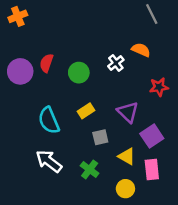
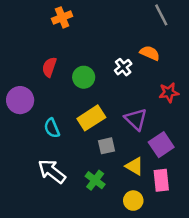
orange cross: (18, 16) -> (62, 17), moved
purple circle: (20, 71) -> (20, 100), moved
yellow rectangle: (86, 111) -> (91, 118), size x1.5
cyan semicircle: (49, 120) -> (52, 128), size x0.7

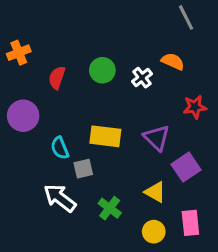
orange cross: (62, 17) -> (19, 53), moved
green circle: (84, 77) -> (102, 70), moved
yellow rectangle: (91, 118) -> (105, 136), turned 40
gray square: (107, 146) -> (83, 169), moved
pink rectangle: (161, 180) -> (190, 223), moved

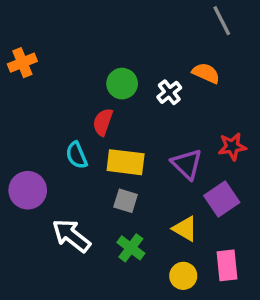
red semicircle: (57, 78) -> (103, 122), moved
red star: (195, 107) -> (232, 147), moved
purple circle: (23, 116) -> (28, 190), moved
cyan semicircle: (60, 148) -> (77, 155), moved
gray square: (83, 169) -> (126, 201), moved, turned 30

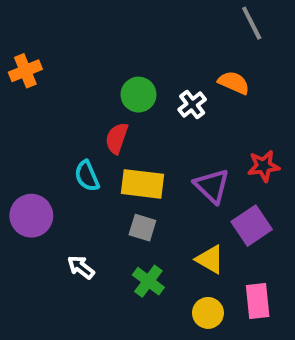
white arrow: (71, 236) -> (81, 267), size x0.6

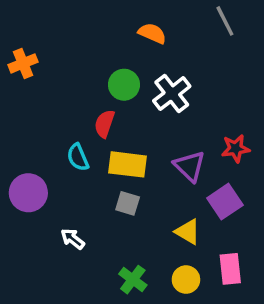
orange semicircle: (234, 83) -> (152, 33), moved
white cross: (192, 104) -> (172, 94), size x1.5
green cross: (148, 281) -> (133, 280), moved

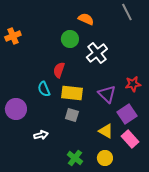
green circle: (124, 85) -> (70, 39), moved
white arrow: (73, 239) -> (41, 135), turned 128
pink rectangle: (230, 269) -> (130, 139), moved, turned -36

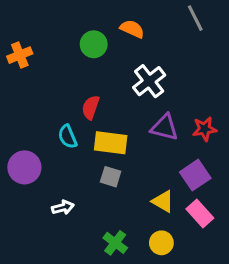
green circle: (70, 39) -> (94, 44), moved
purple triangle: (107, 94) -> (164, 127), moved, turned -30

